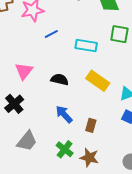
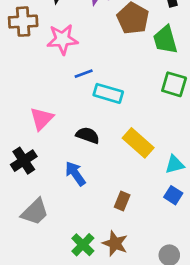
cyan rectangle: (86, 45) -> (108, 93), moved
blue arrow: (64, 114) -> (75, 174), moved
green cross: (65, 149) -> (83, 245), moved

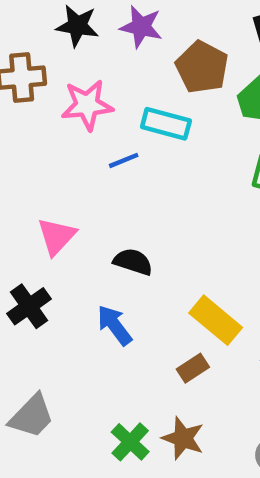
cyan rectangle: (108, 93) -> (166, 124), moved
yellow rectangle: (138, 143) -> (216, 320), moved
brown rectangle: (122, 201) -> (193, 368), turned 36
gray trapezoid: (35, 212) -> (32, 416), moved

